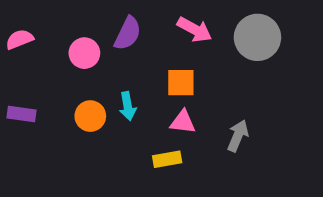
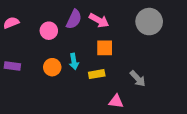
pink arrow: (195, 30) -> (99, 20), moved
pink triangle: (183, 122) -> (116, 101), moved
gray arrow: (238, 136) -> (138, 79), turned 114
yellow rectangle: (167, 159) -> (97, 74), moved

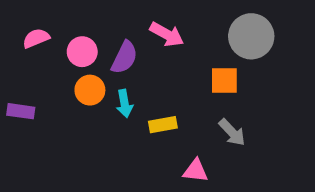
purple semicircle: (74, 19) -> (124, 57), moved
pink semicircle: (11, 23) -> (36, 38), moved
orange square: (105, 48) -> (224, 80), moved
orange circle: (52, 67) -> (90, 90), moved

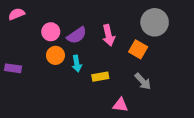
pink arrow: (167, 34) -> (109, 35), moved, turned 48
pink semicircle: (36, 38) -> (17, 14), moved
purple semicircle: (124, 57) -> (77, 35), turned 30
orange square: (224, 80) -> (138, 49), turned 30

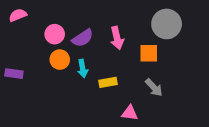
orange square: (138, 49) -> (149, 53), turned -30

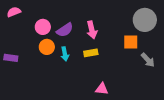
gray circle: (167, 24) -> (145, 20), moved
orange square: (149, 53) -> (131, 42), moved
yellow rectangle: (108, 82) -> (91, 53), moved
gray arrow: (154, 88) -> (148, 60), moved

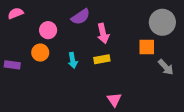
purple semicircle: (65, 30) -> (81, 17), moved
orange circle: (47, 47) -> (40, 53), moved
pink triangle: (102, 89) -> (114, 100), turned 48

